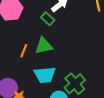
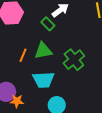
green cross: (75, 84) -> (74, 60), moved

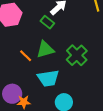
orange line: (23, 55) -> (26, 56), turned -64

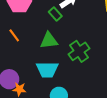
orange line: (26, 56) -> (14, 35), moved

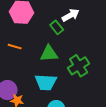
orange line: (14, 35) -> (15, 47), turned -40

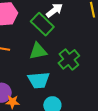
green rectangle: (57, 27) -> (42, 24), size x1.6

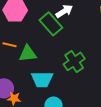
green triangle: (38, 51) -> (28, 54), moved

